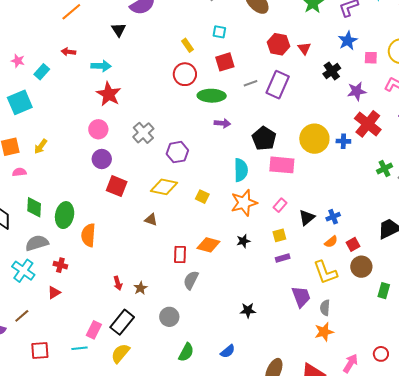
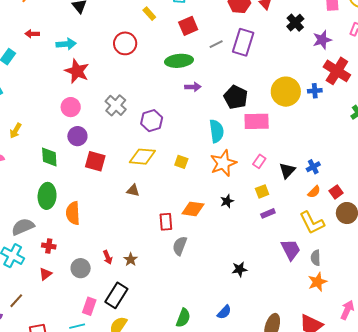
red circle: (185, 74) -> (125, 43), moved
green diamond: (34, 207) -> (49, 157), moved
gray circle: (169, 317) -> (81, 268), moved

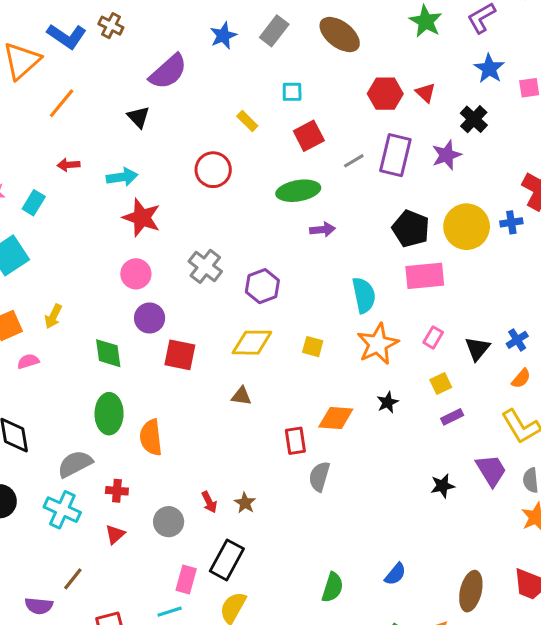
purple star: (322, 40) -> (447, 155), moved
black pentagon: (236, 97) -> (411, 229), moved
black star: (240, 269) -> (443, 486), moved

